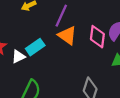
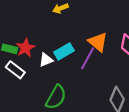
purple line: (61, 16) -> (88, 58), moved

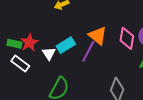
white triangle: (46, 60) -> (49, 54), turned -40

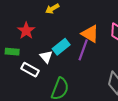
red star: (29, 43) -> (26, 31), moved
white rectangle: (20, 64) -> (30, 70), moved

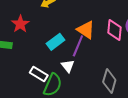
white triangle: (46, 57) -> (68, 66), moved
white rectangle: (30, 70) -> (39, 74), moved

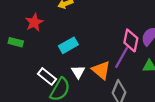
orange triangle: (86, 30) -> (101, 70), moved
purple line: (78, 46) -> (122, 57), moved

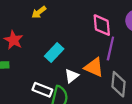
pink diamond: (131, 40) -> (102, 25), moved
white triangle: (78, 72) -> (72, 76), turned 40

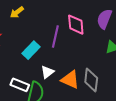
purple line: (110, 48) -> (55, 37), moved
orange triangle: (94, 67) -> (70, 80), moved

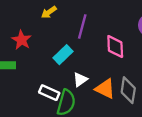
pink diamond: (76, 25) -> (115, 47), moved
purple line: (55, 37) -> (82, 26), moved

